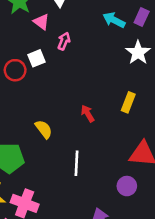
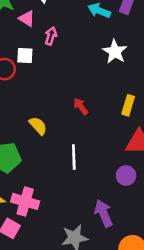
white star: (138, 53) -> (115, 52), moved
white square: (36, 58) -> (25, 55), turned 30
yellow rectangle: (128, 102) -> (128, 105), moved

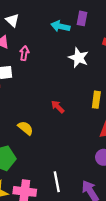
white line: (74, 157) -> (57, 182), moved

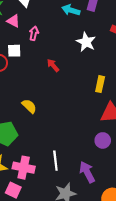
red arrow: (58, 107) -> (53, 65), moved

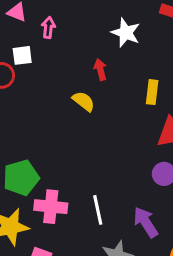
red arrow: (53, 65) -> (100, 70), moved, turned 32
yellow semicircle: (29, 106) -> (84, 101), moved
pink cross: (24, 168) -> (51, 207), moved

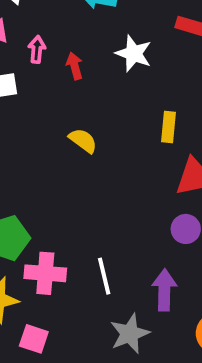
red arrow: (100, 70) -> (75, 66), moved
purple arrow: (146, 222) -> (164, 290), turned 36

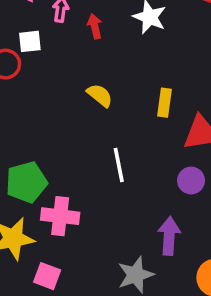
yellow rectangle: (168, 127) -> (165, 103), moved
white line: (104, 276) -> (119, 165), moved

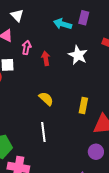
white line: (119, 165) -> (43, 132), moved

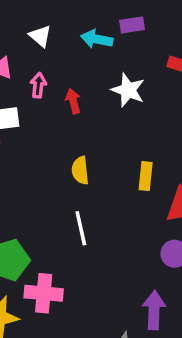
white triangle: (17, 15) -> (40, 36), moved
purple rectangle: (84, 18) -> (132, 25), turned 72
yellow semicircle: (46, 99) -> (80, 170), turned -133

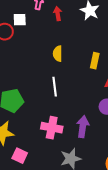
pink cross: (44, 293) -> (52, 128), moved
purple arrow: (154, 310) -> (83, 127), moved

